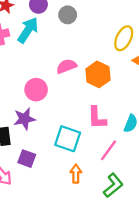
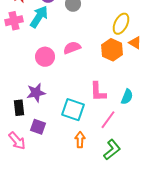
orange hexagon: (98, 74) -> (112, 50), moved
pink circle: (36, 90) -> (45, 57), moved

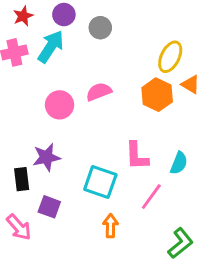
green L-shape: (112, 150) -> (180, 243), moved

